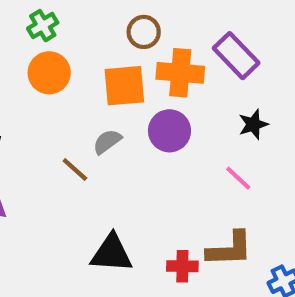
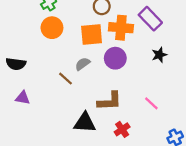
pink line: (238, 178) -> (151, 103), moved
brown L-shape: (230, 249) -> (110, 101), moved
red cross: (182, 266) -> (122, 129), turned -35

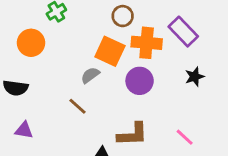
orange circle: (52, 28) -> (31, 43), moved
orange square: (92, 34) -> (110, 51), turned 30
gray semicircle: (83, 64) -> (90, 75), moved

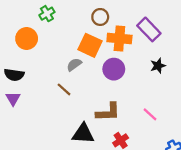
purple triangle: (24, 130) -> (13, 99), moved, turned 49

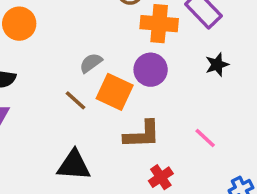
orange square: (90, 45) -> (115, 92), moved
black triangle: (83, 134) -> (74, 165), moved

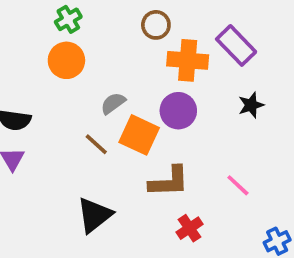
orange circle: (19, 24) -> (66, 60), moved
black triangle: (74, 165) -> (94, 215), turned -42

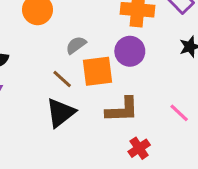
orange square: (139, 135) -> (98, 71), turned -32
black triangle: (94, 215) -> (61, 113), moved

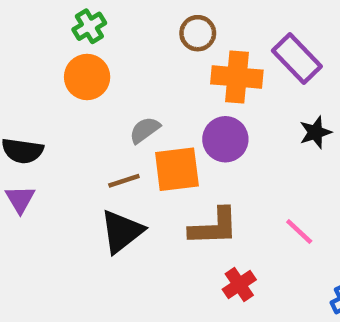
brown line: (62, 79) -> (124, 181), turned -60

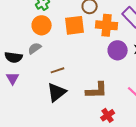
gray semicircle: (145, 130) -> (35, 48), moved
purple circle: (225, 139) -> (118, 50), moved
orange square: (177, 169) -> (75, 25), moved

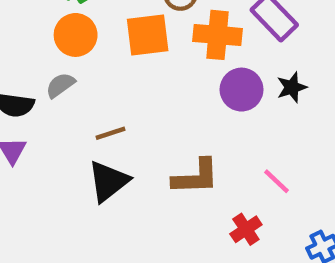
red cross: (108, 115) -> (246, 229), moved

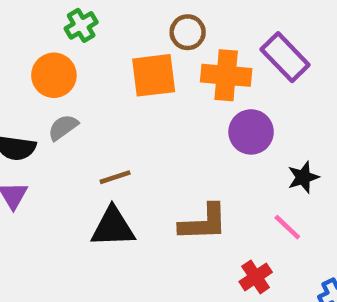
orange circle: (76, 35) -> (54, 75), moved
black star: (292, 87) -> (303, 177), moved
black triangle: (108, 181) -> (113, 227), turned 36

